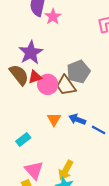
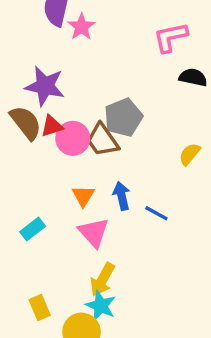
purple star: (31, 53) -> (45, 86), turned -30
blue arrow: (77, 119) -> (122, 196), turned 56
pink triangle: (34, 170) -> (94, 232), moved

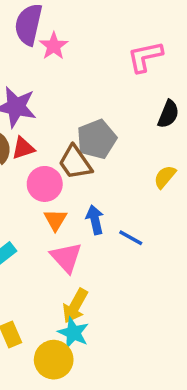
black semicircle: (193, 77) -> (168, 114), moved, turned 100
pink circle: (73, 138) -> (45, 184), moved

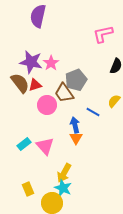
pink star: (54, 46) -> (51, 63), moved
orange triangle: (55, 220) -> (76, 138), moved
blue line: (131, 238) -> (93, 112), moved
pink triangle: (66, 257) -> (45, 146), moved

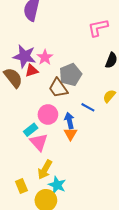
red triangle: (35, 85) -> (32, 71), moved
pink circle: (47, 105) -> (48, 114), moved
cyan rectangle: (24, 144) -> (31, 130), moved
yellow arrow: (64, 173) -> (45, 170), moved

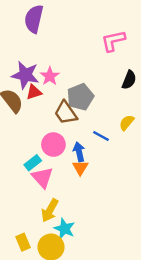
yellow rectangle: (21, 186) -> (23, 242), moved

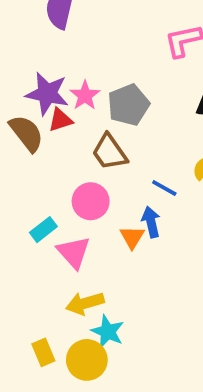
gray pentagon: (80, 97) -> (128, 105), moved
blue arrow: (79, 152) -> (151, 222), moved
cyan rectangle: (33, 163) -> (43, 230), moved
yellow arrow: (50, 210) -> (85, 303), turned 45

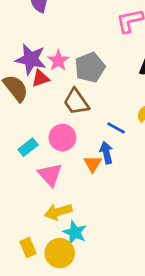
cyan rectangle: (43, 230) -> (28, 147), moved

